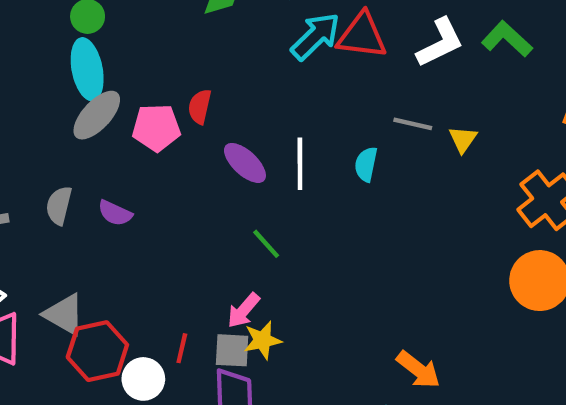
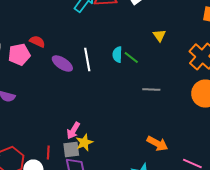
red semicircle: (200, 107) -> (37, 42), turned 112
gray line: (413, 124) -> (151, 90), moved
green line: (266, 244) -> (131, 58), moved

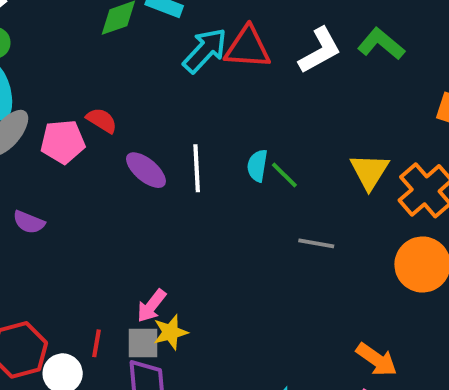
yellow triangle: (159, 36) -> (369, 171), moved, size x1.5
orange arrow: (157, 144) -> (377, 360), moved

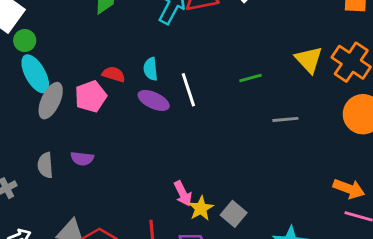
cyan semicircle: (257, 166) -> (151, 69), moved
green line: (284, 175) -> (250, 78), turned -45
pink arrow: (151, 306) -> (183, 193), turned -50
gray square: (143, 343) -> (234, 214), moved, turned -35

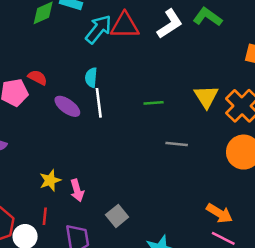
cyan semicircle: (151, 69) -> (91, 78), moved
yellow star: (201, 208) -> (50, 180), moved

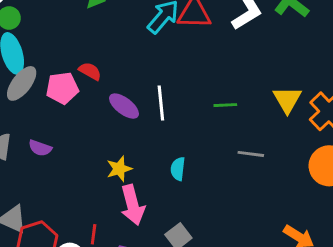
cyan semicircle: (91, 78) -> (178, 169), moved
yellow star: (50, 180) -> (119, 169), moved
pink arrow: (77, 190) -> (133, 205), size x1.5

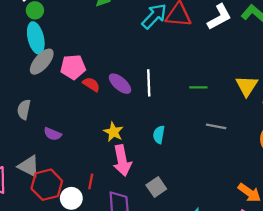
red semicircle: (90, 71) -> (91, 84), moved
purple semicircle: (40, 148) -> (53, 134), moved
yellow star: (119, 169) -> (113, 132), turned -30

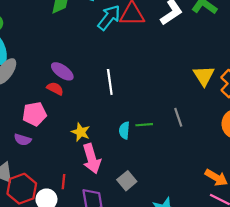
pink pentagon: (73, 67) -> (34, 114), moved
purple ellipse: (120, 84) -> (62, 71), moved
green line: (198, 87) -> (144, 125), moved
gray line: (216, 126) -> (178, 117), turned 66

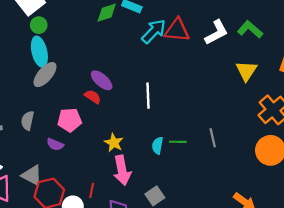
yellow triangle: (204, 76) -> (246, 71), moved

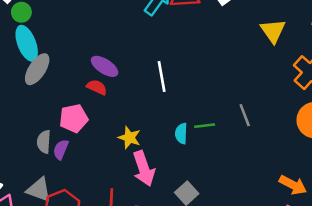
gray semicircle: (27, 121) -> (44, 142), moved
purple semicircle: (55, 144) -> (61, 149), turned 98

